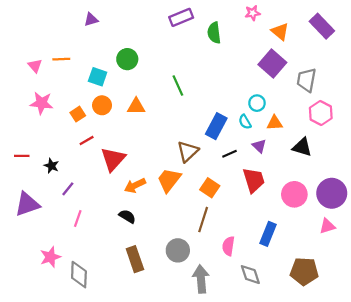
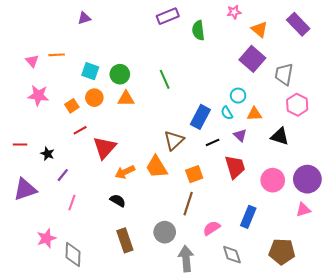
green circle: (127, 59) -> (120, 74), moved
orange trapezoid: (169, 180) -> (157, 167), turned -70
orange square: (210, 188) -> (194, 174), turned 36
pink semicircle: (228, 246) -> (212, 228), turned 48

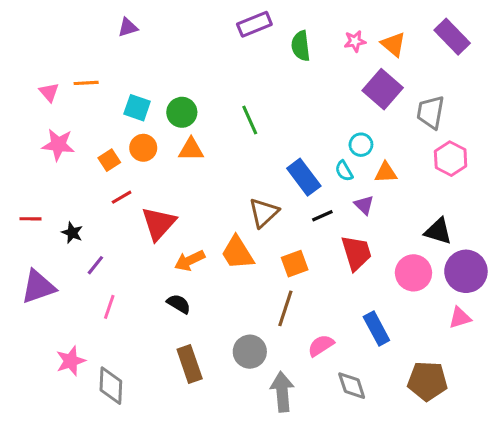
pink star: (234, 12) -> (355, 41), moved
blue rectangle: (200, 117) -> (304, 177), turned -65
black triangle: (280, 136) -> (438, 231), moved
blue rectangle: (248, 217) -> (376, 328), turned -50

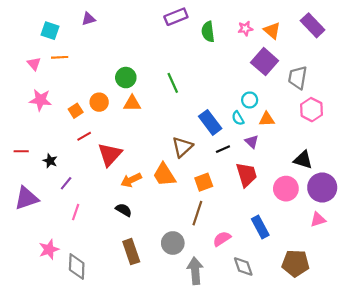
cyan square: (137, 108) -> (50, 31), moved

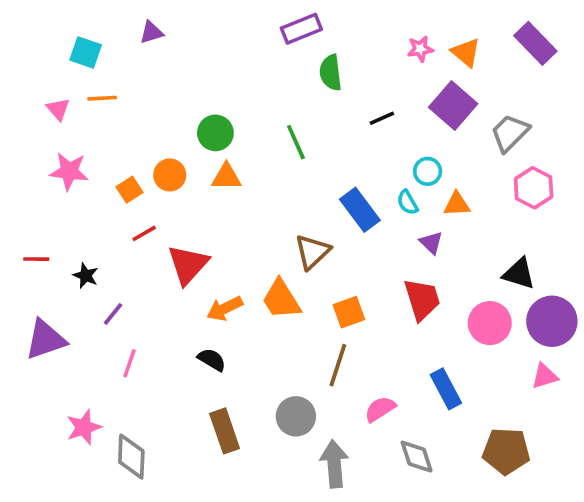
green semicircle: (208, 32) -> (331, 73), moved
gray trapezoid: (298, 78) -> (510, 133), turned 35
black line: (223, 149) -> (382, 118), moved

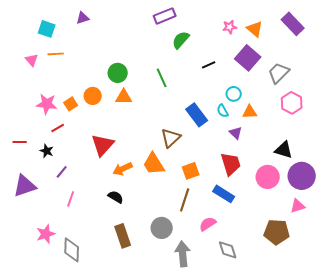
green semicircle: (331, 73) -> (181, 40), turned 48
pink star: (69, 171) -> (47, 104), moved
red line: (144, 233) -> (58, 128), moved
blue rectangle: (446, 389) -> (224, 194), moved, turned -30
brown pentagon: (506, 451) -> (277, 232), moved

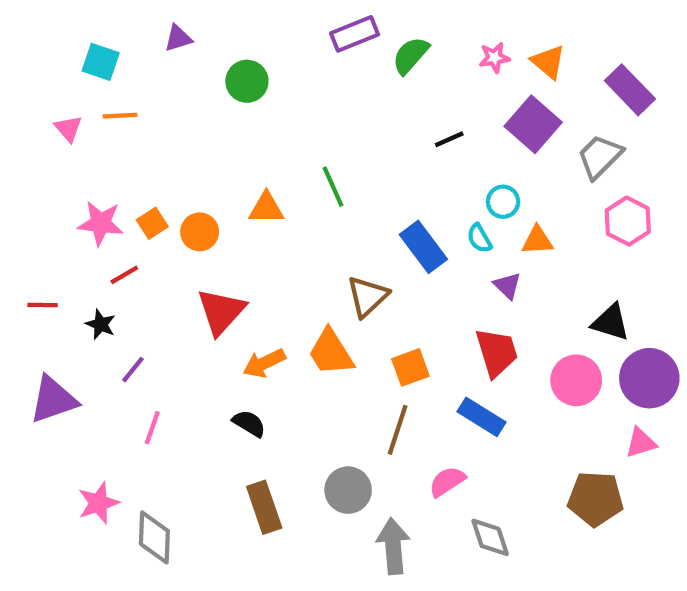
purple rectangle: (293, 24) -> (630, 90), moved
green semicircle: (181, 40) -> (410, 55), moved
green circle: (118, 73) -> (247, 81), moved
green line: (162, 78) -> (333, 187), moved
orange circle: (93, 96) -> (200, 232), moved

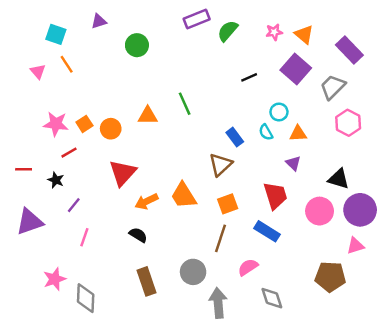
orange line: (120, 116) -> (67, 64), turned 60
blue rectangle: (423, 247) -> (235, 137), size x0.7
purple triangle: (507, 286) -> (293, 163), moved
brown triangle: (367, 296) -> (220, 165), moved

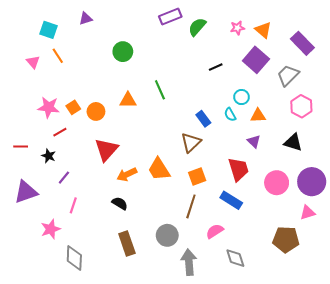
green circle: (137, 45) -> (123, 52), moved
black triangle: (339, 179) -> (293, 142), moved
pink star: (55, 279) -> (51, 229), moved

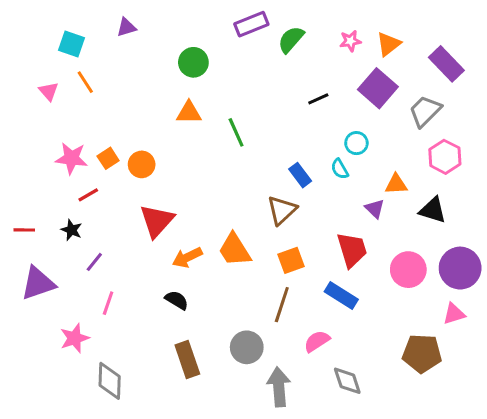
orange triangle: (263, 30) -> (388, 44), turned 42
green circle: (123, 52) -> (193, 62), moved
orange triangle: (128, 100) -> (189, 113), moved
orange triangle: (258, 116) -> (396, 184), moved
red line: (21, 147) -> (24, 230), moved

